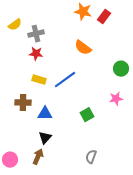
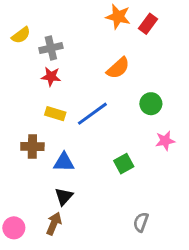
orange semicircle: (83, 48) -> (118, 68), turned -78
green circle: (121, 69) -> (151, 104), moved
gray semicircle: (91, 157) -> (141, 222), moved

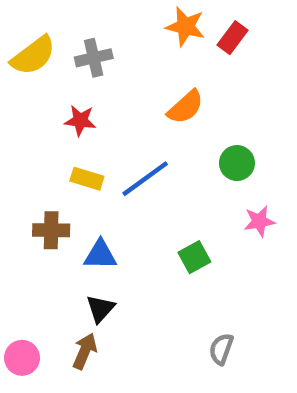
yellow semicircle: (21, 35) -> (33, 56), size x1.5
gray cross: (51, 48) -> (94, 58), moved

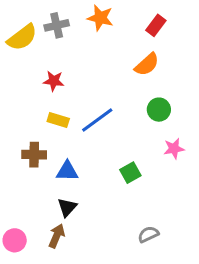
orange star: (185, 26) -> (100, 18), moved
gray cross: (94, 58) -> (57, 25), moved
orange semicircle: (185, 107) -> (147, 64), moved
gray semicircle: (221, 349) -> (148, 234), turned 45

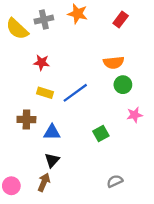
yellow semicircle: (22, 37) -> (17, 29), turned 80
orange semicircle: (147, 64) -> (114, 63), moved, turned 36

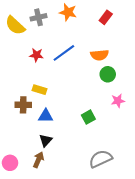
yellow rectangle: (45, 93) -> (40, 90), moved
blue line: (75, 93) -> (64, 53), moved
gray semicircle: (115, 181) -> (101, 159), size x1.6

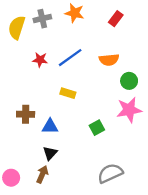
yellow semicircle: (15, 25) -> (17, 27), turned 65
green circle: (108, 74) -> (129, 81), moved
yellow rectangle: (40, 90) -> (68, 93), moved
pink star: (118, 101) -> (129, 110), size x1.6

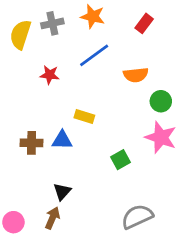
blue line: (70, 58) -> (94, 55), moved
pink star: (129, 110) -> (161, 137), turned 30
blue triangle: (50, 126) -> (62, 140), moved

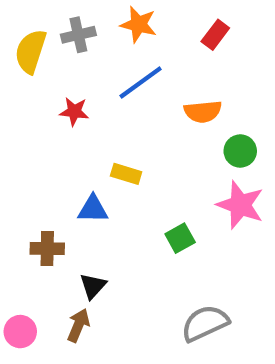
brown cross: (32, 143) -> (47, 249), moved

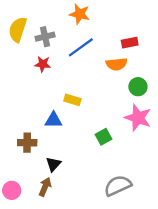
gray cross: (78, 35) -> (45, 37), moved
red rectangle: (215, 35) -> (130, 43), moved, turned 42

